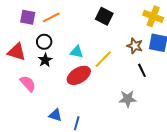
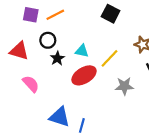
black star: (45, 60) -> (57, 58), moved
gray star: (128, 99) -> (124, 86), moved
blue triangle: (55, 115) -> (60, 117), size x1.5

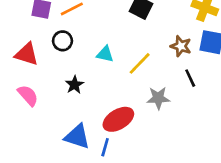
black star: (57, 58) -> (74, 85), moved
red ellipse: (84, 75) -> (118, 119), moved
pink semicircle: (31, 84) -> (28, 95), moved

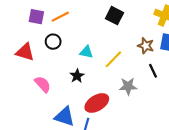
black star: (74, 85) -> (77, 76), moved
pink semicircle: (28, 95) -> (43, 84), moved

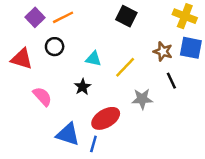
purple square: (36, 17) -> (35, 17), turned 35

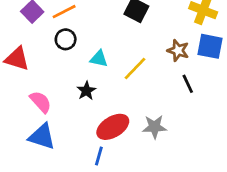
black circle: (55, 47) -> (66, 39), moved
gray star: (142, 99) -> (154, 127), moved
blue triangle: (68, 134) -> (42, 137), moved

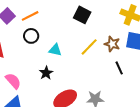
yellow line: (135, 69) -> (89, 47), moved

